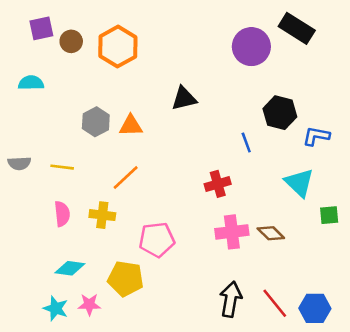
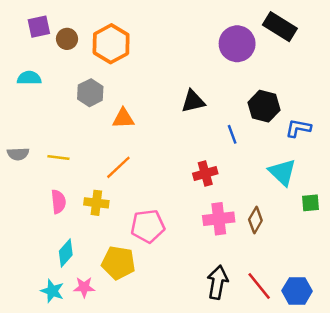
black triangle: (184, 98) -> (193, 101), moved
gray hexagon: (96, 122) -> (90, 93), moved
brown diamond: (271, 233) -> (255, 220), turned 75
cyan diamond: (70, 268) -> (66, 253), turned -56

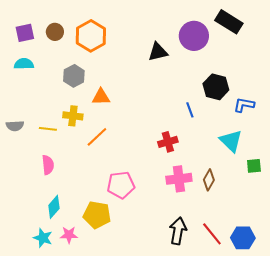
purple square: (39, 27) -> (25, 33), moved
black triangle: (193, 101) -> (158, 52), moved
yellow cross: (96, 203) -> (73, 116), moved

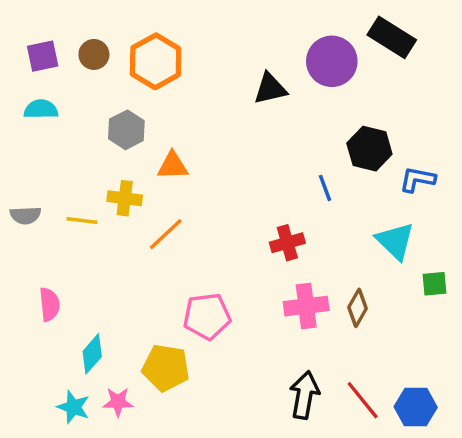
pink semicircle: (48, 165) -> (49, 304), moved

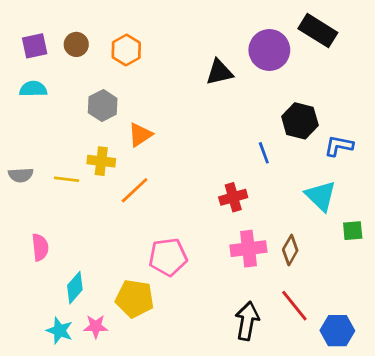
orange hexagon: (156, 61) -> (126, 50), size x0.7
orange triangle: (173, 166) -> (140, 135), turned -32
red line: (363, 400) -> (294, 306), moved

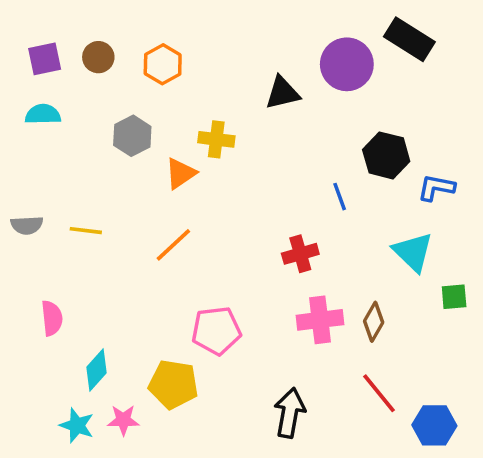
yellow cross: (101, 161) -> (216, 139), moved
black arrow: (247, 321) -> (290, 413), moved

